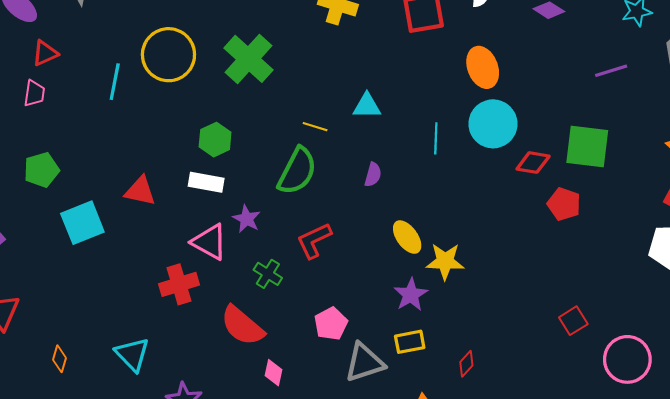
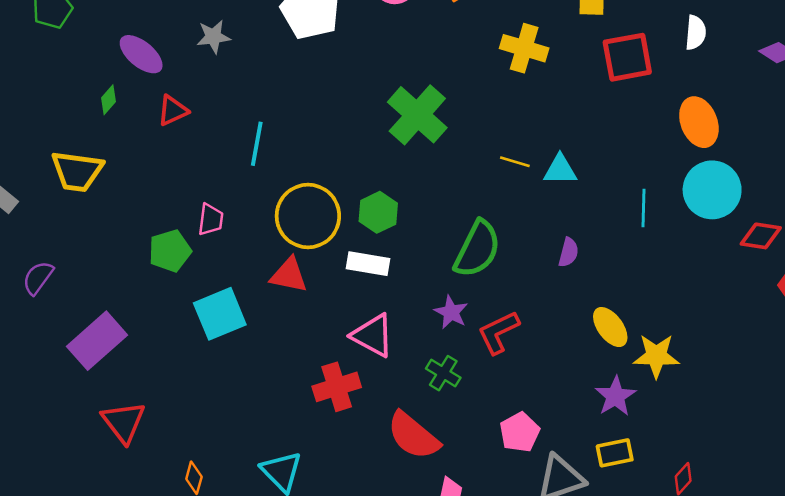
yellow circle: (168, 55) -> (308, 216), moved
pink trapezoid: (34, 93) -> (211, 220), moved
yellow line: (315, 127) -> (515, 162), moved
purple star: (247, 219) -> (451, 312), moved

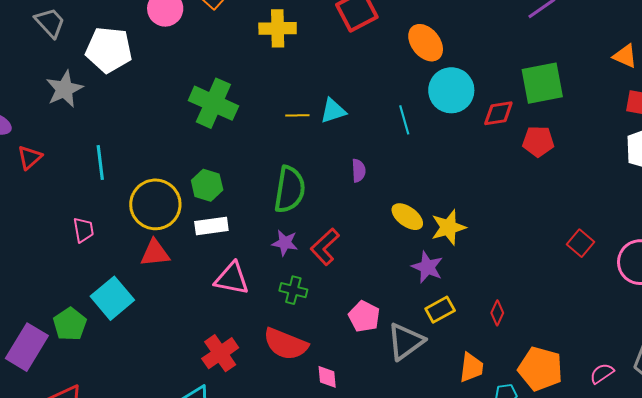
gray star: (213, 37) -> (64, 89), moved, size x1.4
green pentagon: (170, 251) -> (70, 324), moved
red cross: (337, 387) -> (220, 353), moved

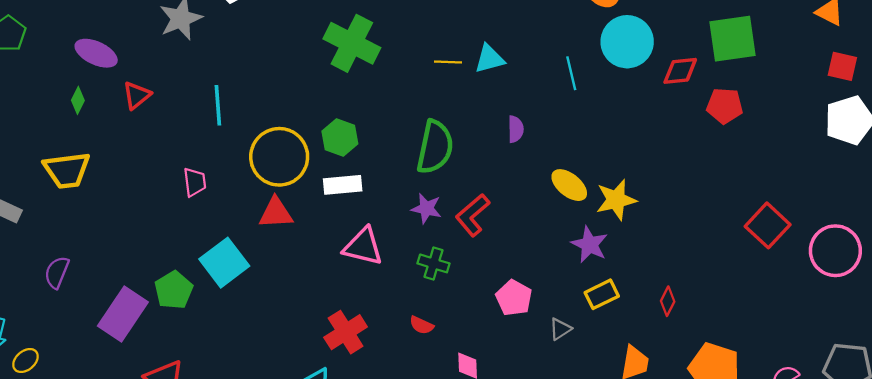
red square: (580, 243) -> (768, 225), size x1.4
gray triangle: (406, 341) -> (560, 329), size x0.5
red semicircle: (286, 344) -> (422, 325), size x0.5

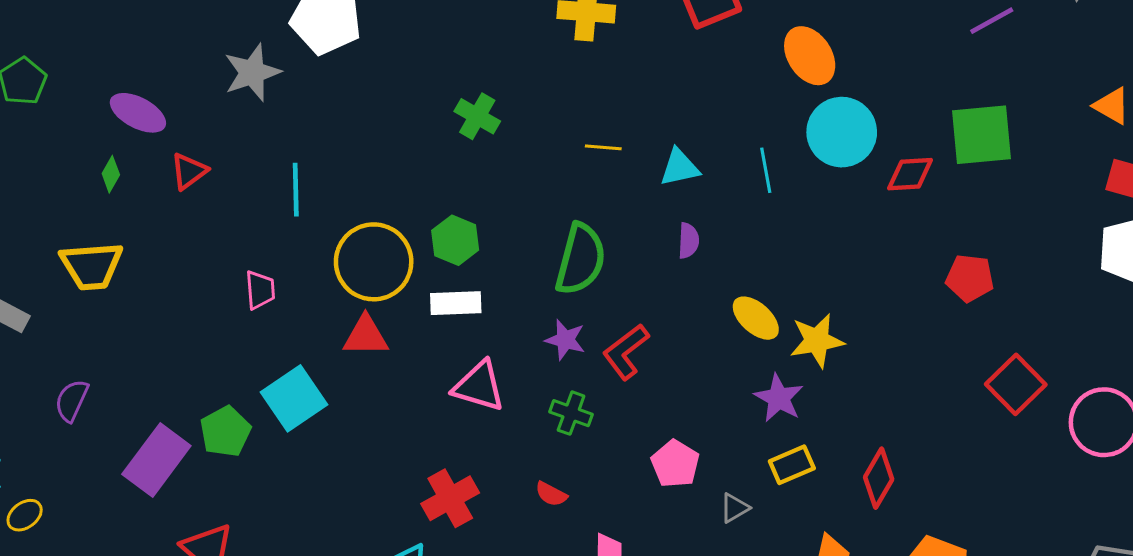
green cross: (352, 43) -> (477, 116), size x0.6
cyan triangle: (489, 59) -> (680, 167), moved
red pentagon: (725, 106) -> (970, 278), moved
red diamond: (668, 301) -> (879, 478), size x1.5

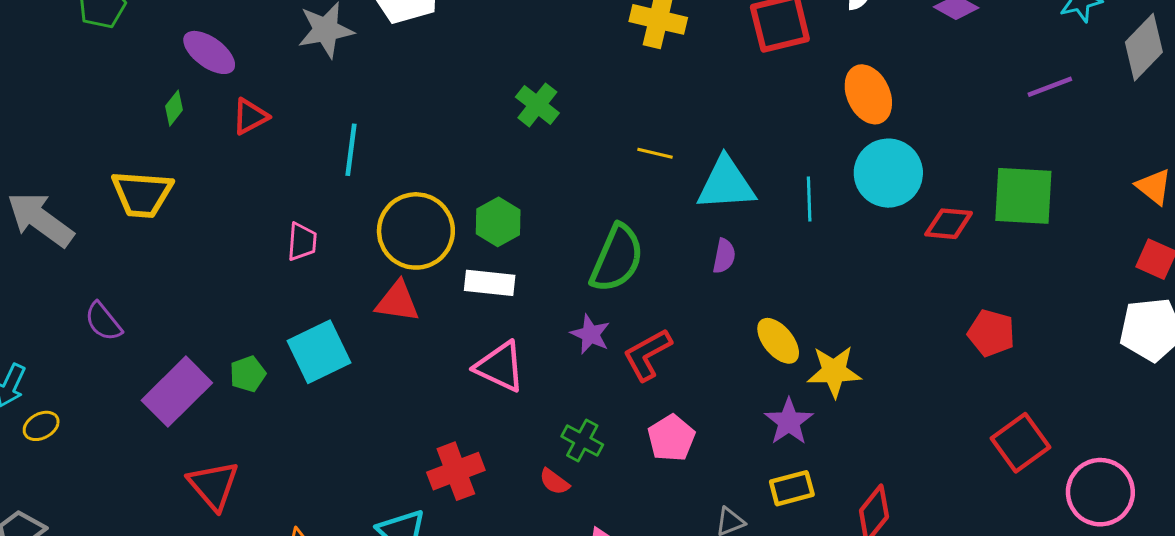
cyan triangle: (680, 167) -> (726, 184), size x1.5
purple semicircle: (72, 400) -> (103, 322), turned -72
green cross: (571, 413) -> (582, 440), moved
green pentagon: (225, 431) -> (248, 374), size x0.7
pink pentagon: (675, 464) -> (671, 438), moved

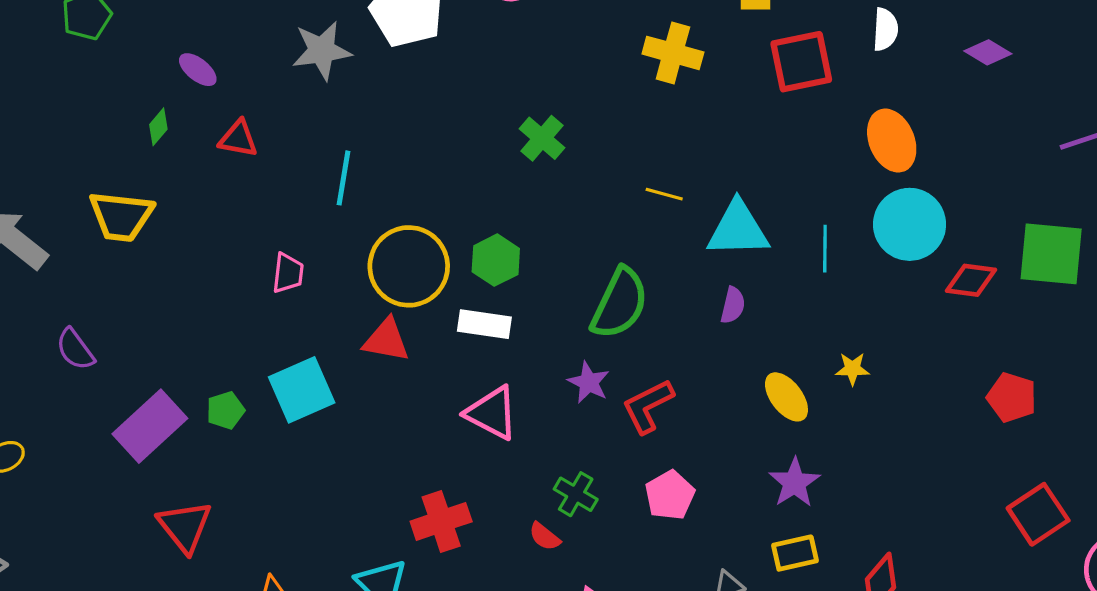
purple ellipse: (209, 52) -> (198, 70), size x0.7
red triangle: (250, 116) -> (238, 139), turned 36
yellow star: (834, 372) -> (852, 369), moved, size x0.6

